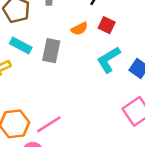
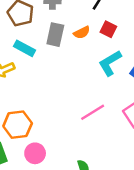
gray rectangle: (51, 51) -> (55, 35), moved
pink line: (49, 124) -> (93, 112), moved

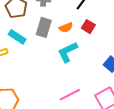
cyan L-shape: (110, 63) -> (68, 52), moved

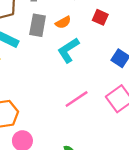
red square: (88, 27) -> (100, 17), moved

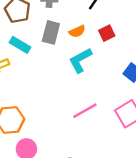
red square: (100, 17) -> (107, 33), moved, turned 35

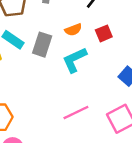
gray rectangle: (51, 32) -> (42, 45), moved

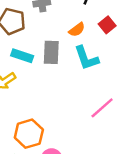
cyan L-shape: (75, 60) -> (86, 58), turned -68

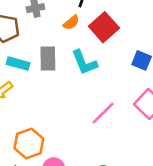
red square: (107, 25) -> (104, 27), size x1.6
orange semicircle: (77, 30) -> (71, 22), moved

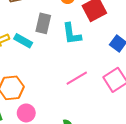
cyan rectangle: (18, 63) -> (23, 41), moved

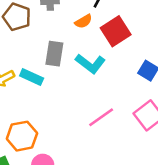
cyan L-shape: (72, 34) -> (90, 64), turned -40

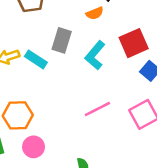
red square: (116, 31) -> (134, 43), moved
cyan L-shape: (90, 64) -> (95, 55), turned 84

